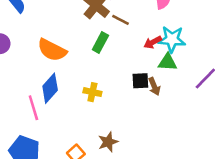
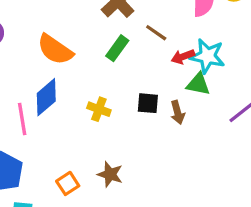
brown line: (120, 20) -> (156, 33), moved
black square: (140, 81) -> (148, 103), moved
brown star: (108, 142) -> (110, 174), turned 30

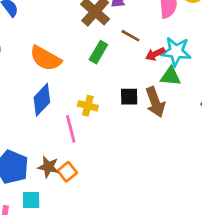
brown arrow: (178, 112) -> (155, 102), size x1.5
pink line: (22, 119) -> (71, 129), moved
brown star: (110, 174) -> (48, 167), moved

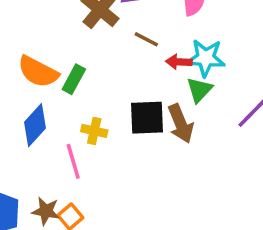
green rectangle: (98, 52) -> (74, 79), moved
red arrow: (155, 54) -> (179, 62), turned 30
green triangle: (171, 76) -> (199, 90), turned -50
black square: (129, 97) -> (147, 118), size x1.5

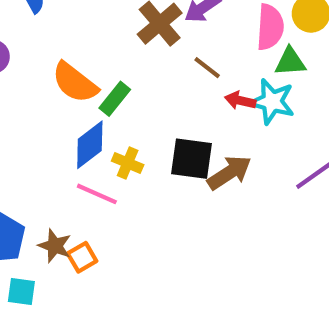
green triangle: (199, 90) -> (290, 62), moved, turned 32
brown arrow: (181, 124) -> (229, 173), turned -111
blue diamond: (35, 125) -> (90, 145), moved
pink line: (73, 161) -> (97, 194), turned -60

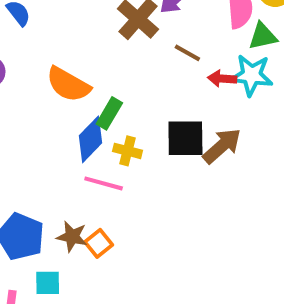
green rectangle: (115, 99) -> (109, 113), moved

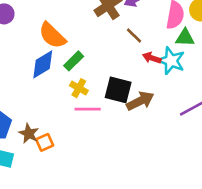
blue diamond: (91, 139) -> (43, 64), moved
pink line: (104, 183) -> (88, 109), moved, turned -30

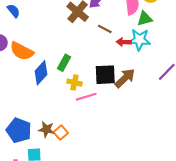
orange semicircle: (52, 35) -> (22, 51), moved

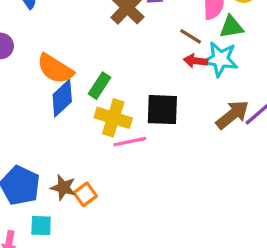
brown line: (105, 29) -> (191, 36), moved
orange semicircle: (22, 51) -> (55, 69), moved
brown arrow: (125, 78) -> (232, 115), moved
yellow cross: (74, 83) -> (113, 118), size x1.5

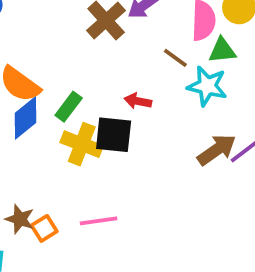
red arrow: (196, 61) -> (138, 101), moved
black square: (162, 110) -> (114, 135), moved
pink line: (130, 142) -> (99, 221), moved

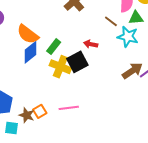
black square: (114, 135) -> (77, 62), turned -35
brown star: (20, 219) -> (27, 115), moved

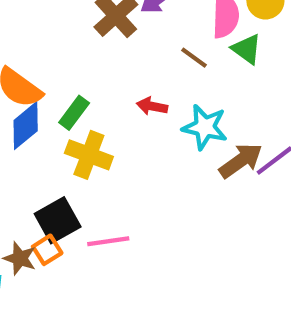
green triangle: (136, 18) -> (247, 49), turned 42
cyan star: (128, 37) -> (205, 127), moved
black square: (77, 62) -> (58, 220), moved

